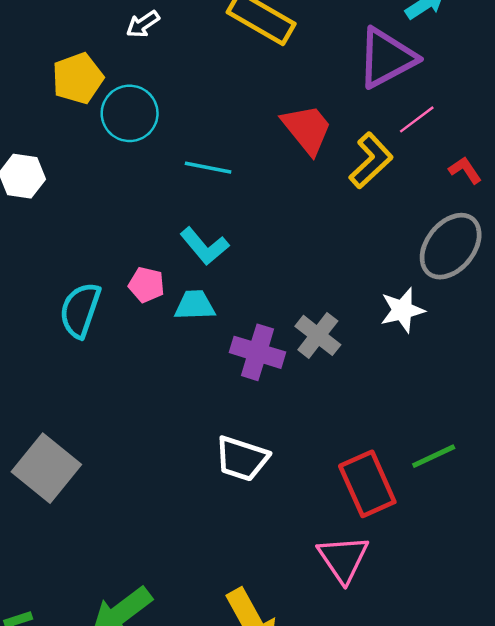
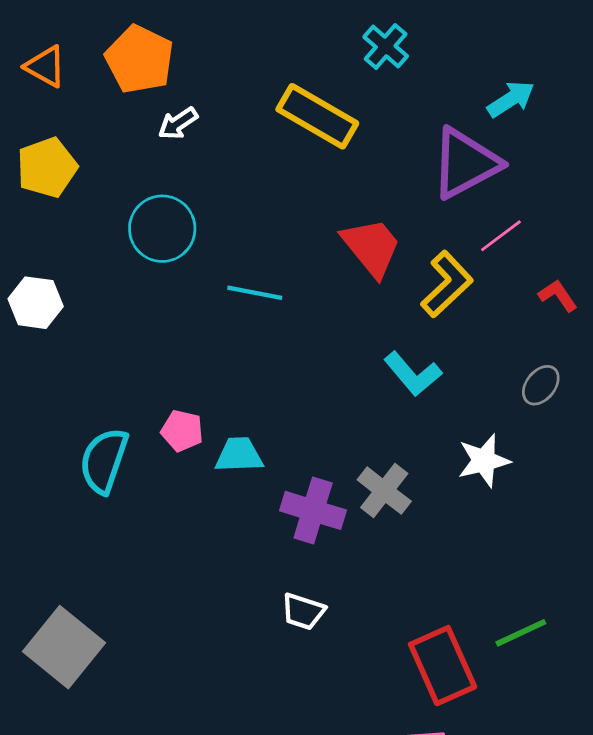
yellow pentagon: (78, 78) -> (47, 167), moved
cyan L-shape: (204, 246) -> (413, 374), moved
gray ellipse: (451, 246) -> (541, 385), size x0.5
white trapezoid: (242, 459) -> (303, 611), moved, size x0.7

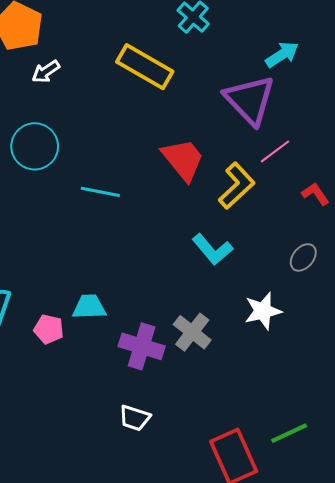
purple triangle: (465, 163) -> (250, 100), turned -46
pink pentagon: (182, 431) -> (49, 329), moved

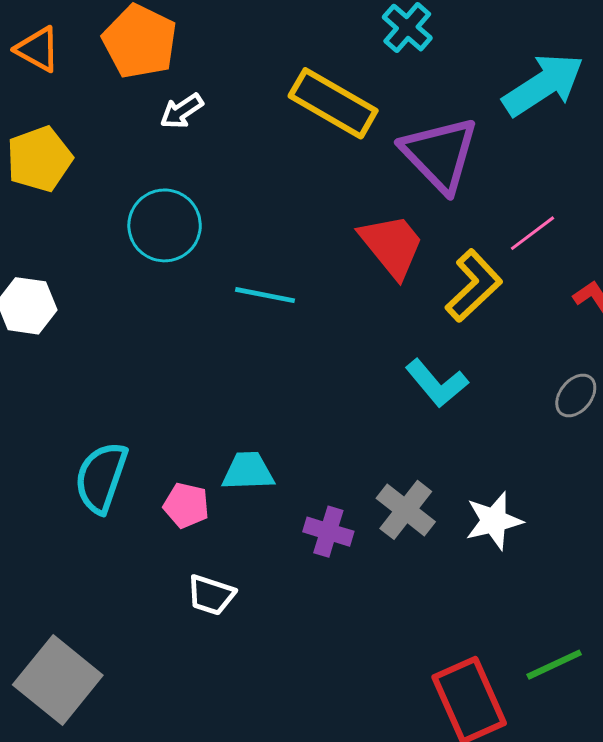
cyan arrow: (282, 54) -> (543, 85), size x1.6
purple triangle: (250, 100) -> (440, 154), moved
white star: (263, 311) -> (494, 521), moved
purple cross: (142, 346) -> (328, 532), size x0.7
white trapezoid: (135, 418) -> (211, 595), moved

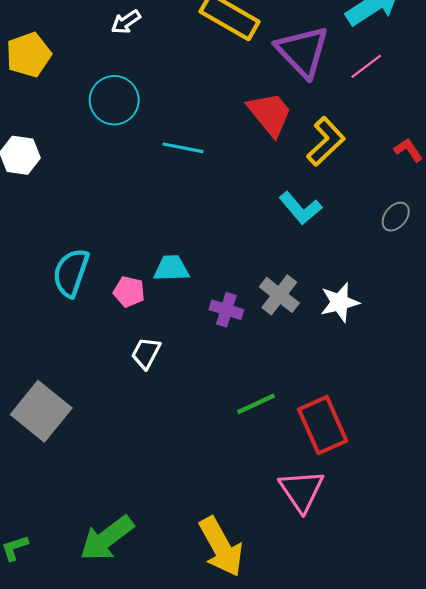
pink line: (533, 233) -> (366, 66), moved
white trapezoid: (211, 595) -> (146, 353), turned 100
green line: (554, 665) -> (256, 404), moved

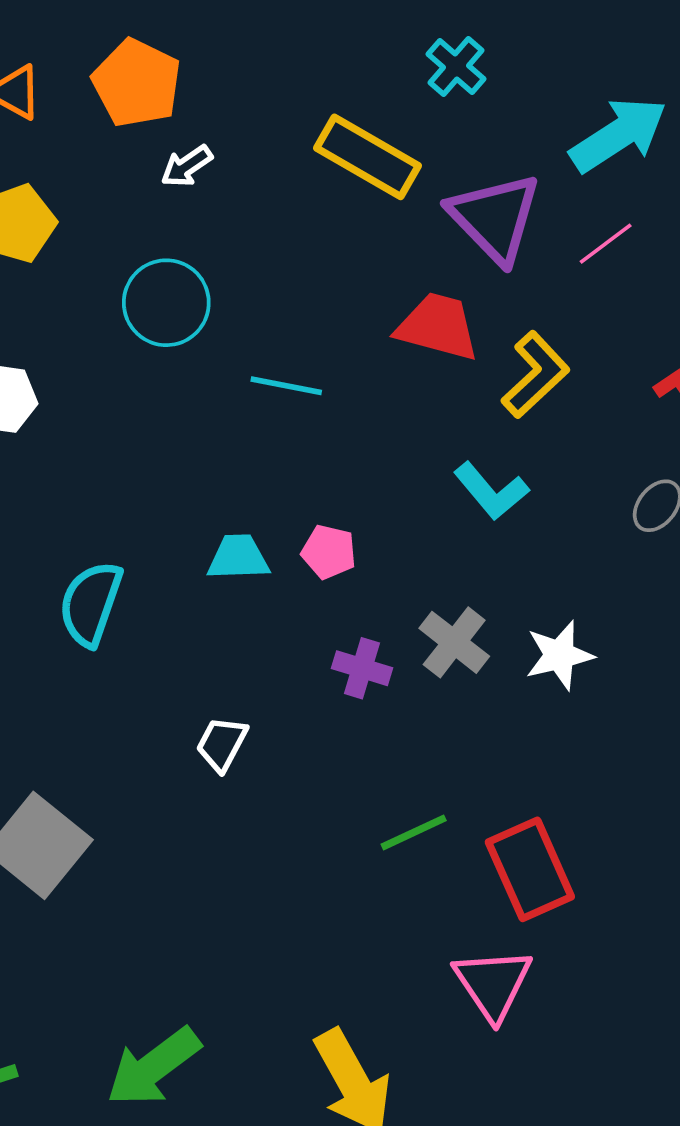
red trapezoid: (270, 114) -> (438, 327), turned -36
cyan trapezoid: (171, 268) -> (238, 557), moved
pink pentagon: (129, 292) -> (329, 552), moved

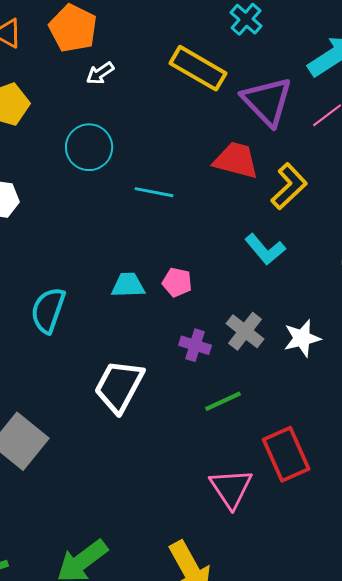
white trapezoid: (222, 744) -> (119, 386), size x1.8
green line: (414, 832) -> (223, 401), moved
pink triangle: (493, 984) -> (231, 488), moved

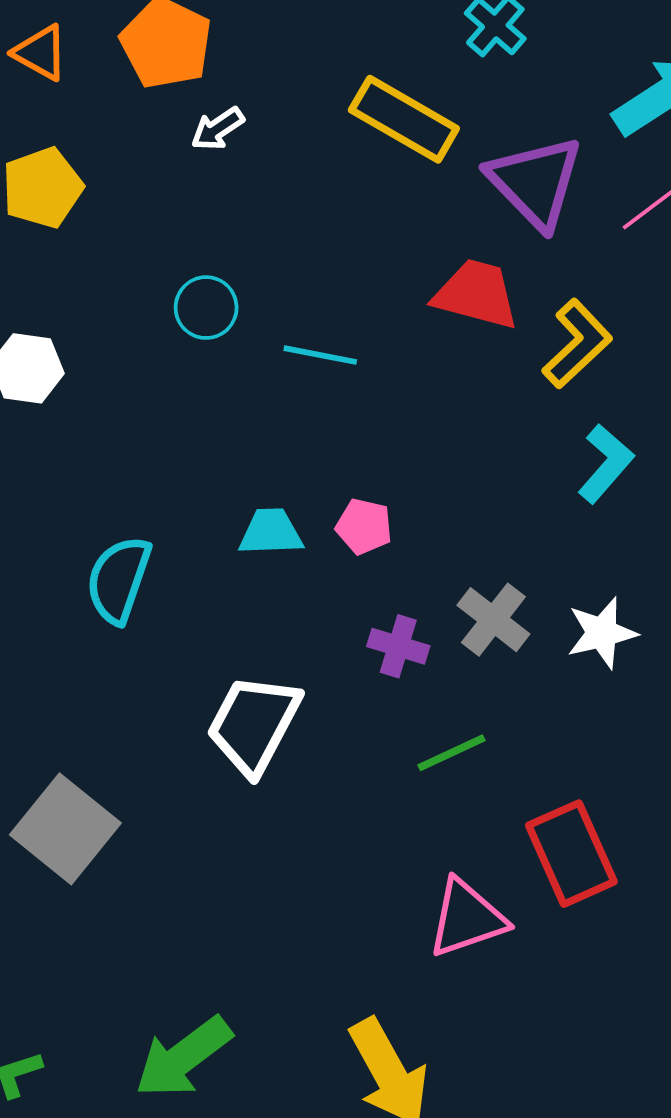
cyan circle: (89, 147) -> (206, 308), moved, size x0.7
cyan L-shape: (265, 249) -> (606, 464), moved, turned -99
pink triangle: (231, 488) -> (467, 918), turned 45

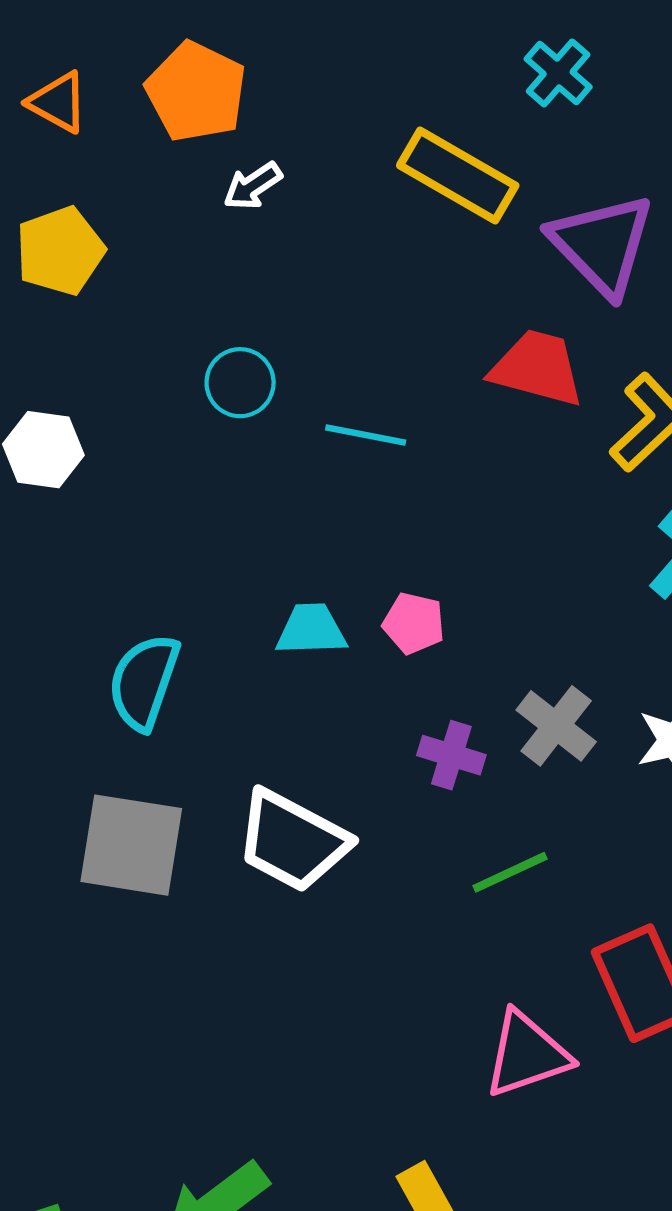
white trapezoid: (254, 724) -> (292, 841), turned -90
gray square: (65, 829) -> (131, 845), moved, turned -30

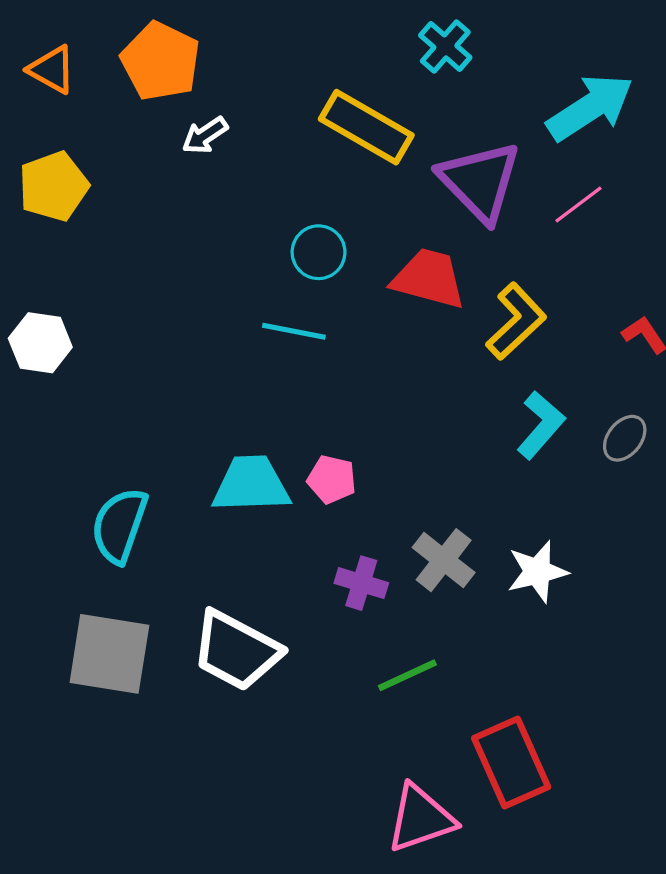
cyan circle: (240, 383) -> (319, 252), moved
cyan trapezoid: (311, 630) -> (251, 484), size x1.4

